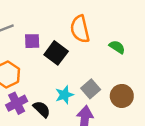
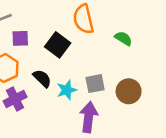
purple square: (32, 41) -> (20, 38), moved
gray square: (91, 89) -> (95, 84), turned 30
black semicircle: (42, 109) -> (42, 78), moved

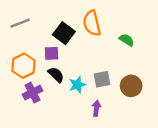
purple square: (20, 38) -> (52, 53), moved
black square: (58, 45) -> (64, 33), moved
purple arrow: (89, 117) -> (96, 108), size x0.6

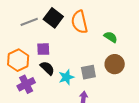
gray line: (20, 23) -> (29, 22), moved
black square: (64, 33) -> (53, 18), moved
brown circle: (131, 86) -> (115, 64), moved

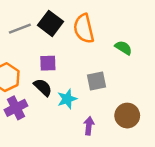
purple square: (43, 49) -> (48, 63), moved
brown circle: (115, 64) -> (127, 116), moved
gray square: (88, 72) -> (97, 81), moved

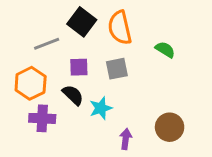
gray line: (20, 29) -> (47, 44), moved
gray square: (97, 81) -> (117, 69), moved
purple cross: (16, 108) -> (42, 118), turned 30

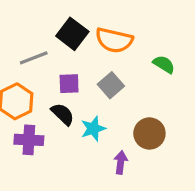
orange semicircle: (120, 28) -> (114, 40), turned -64
gray square: (117, 69) -> (111, 85), turned -30
brown circle: (170, 127) -> (149, 133), moved

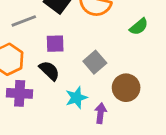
green semicircle: (164, 64) -> (139, 27), turned 108
gray square: (111, 85) -> (95, 62), moved
cyan star: (93, 129) -> (76, 98), moved

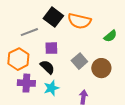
brown circle: (126, 88) -> (101, 68), moved
cyan star: (76, 98) -> (51, 88), moved

